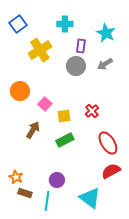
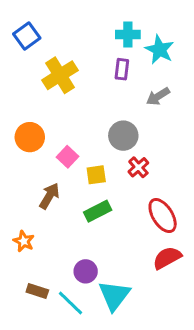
cyan cross: (65, 24) -> (128, 35), moved
gray circle: (76, 66) -> (123, 136), moved
orange star: (16, 177) -> (24, 241), moved
cyan triangle: (90, 198) -> (114, 295), moved, turned 30
cyan line: (47, 201) -> (71, 303), turned -54

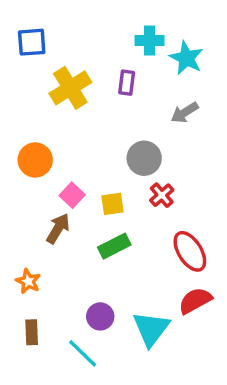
blue square: (27, 36) -> (32, 42), turned 32
purple rectangle: (122, 69) -> (127, 83), moved
pink square: (67, 157) -> (72, 195), moved
brown rectangle: (37, 291) -> (32, 332), moved, turned 70
cyan triangle: (114, 295) -> (151, 329), moved

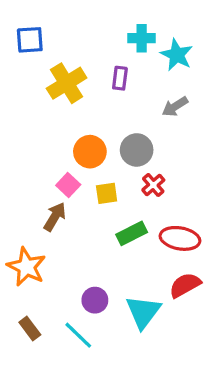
orange circle: (35, 160) -> (90, 152), moved
green rectangle: (114, 246) -> (132, 233), moved
red ellipse: (190, 251) -> (180, 238), turned -48
orange star: (28, 281) -> (26, 267), size x1.6
brown rectangle: (32, 332) -> (30, 329), moved, turned -35

